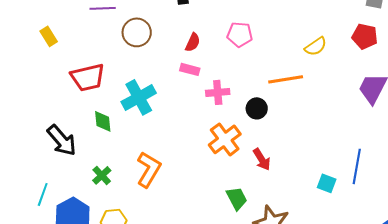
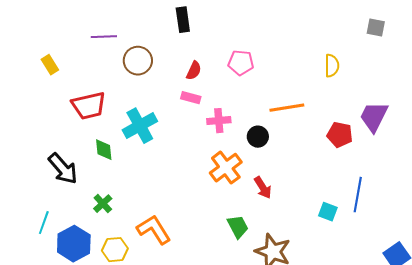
red pentagon: (365, 36) -> (340, 135), moved
yellow semicircle: (316, 46) -> (332, 66), moved, turned -55
orange L-shape: (149, 169) -> (154, 230), moved, turned -63

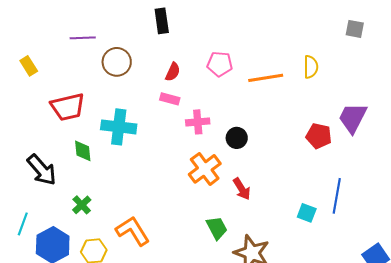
orange line: (287, 108) -> (266, 78), moved
cyan cross: (140, 126) -> (119, 127), turned 36

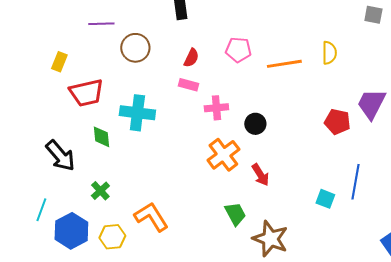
yellow rectangle: (29, 66) -> (59, 62), moved, turned 54

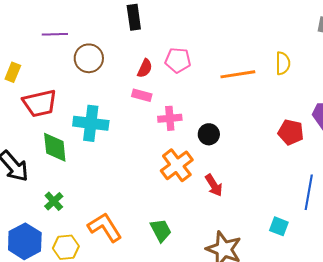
pink pentagon: (238, 50) -> (178, 60), moved
green diamond: (101, 137) -> (55, 147), size x1.4
cyan square: (325, 199) -> (279, 226), moved
green trapezoid: (235, 214) -> (161, 230), moved

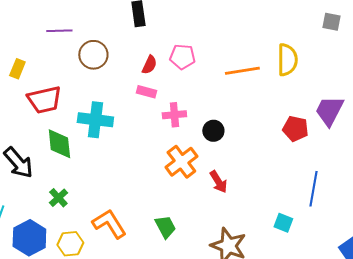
yellow semicircle: (283, 63) -> (287, 60), size x1.4

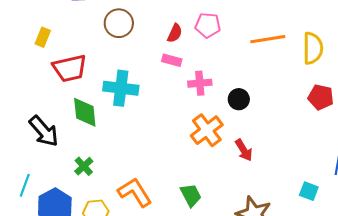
yellow semicircle: (287, 60) -> (313, 48), moved

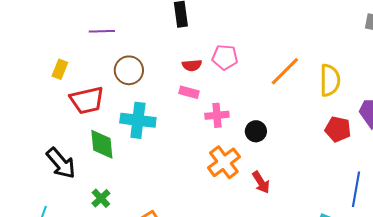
brown circle: (119, 23) -> (129, 70), moved
red semicircle: (175, 33) -> (192, 65), turned 60
orange line: (268, 39) -> (285, 71), turned -36

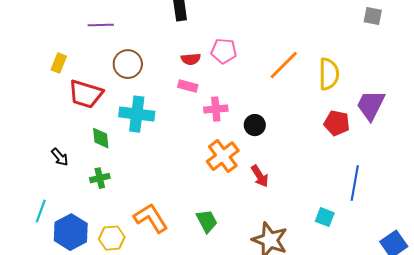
red trapezoid: (87, 100) -> (86, 94), turned 30
green diamond: (102, 144) -> (101, 138), size x0.7
black arrow: (61, 163) -> (60, 157), size x0.6
green cross: (101, 198) -> (100, 178), moved, turned 30

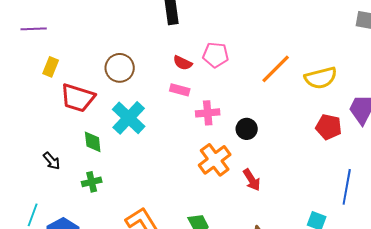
purple line: (101, 25) -> (34, 29), moved
red semicircle: (191, 59) -> (183, 63), turned 30
yellow semicircle: (329, 74) -> (321, 78), turned 76
cyan cross: (137, 114) -> (129, 118), turned 36

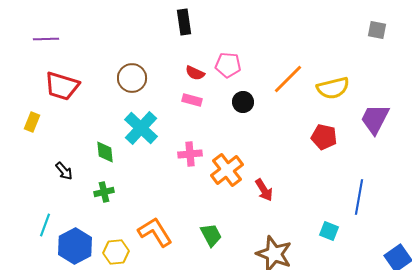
yellow rectangle: (51, 67) -> (32, 122), moved
red trapezoid: (78, 98) -> (62, 86), moved
pink cross: (208, 113) -> (190, 154), moved
red pentagon: (329, 127) -> (324, 137), moved
black circle: (247, 129) -> (243, 102), moved

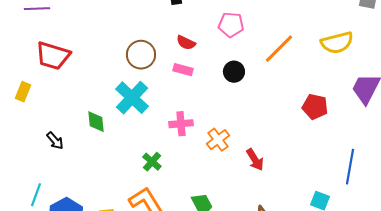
pink pentagon: (228, 65) -> (231, 25), moved
brown circle: (132, 78) -> (141, 55), moved
yellow semicircle: (333, 88) -> (337, 43), moved
orange cross: (227, 170) -> (218, 140), size x0.7
green cross: (104, 192) -> (152, 162), moved, turned -36

